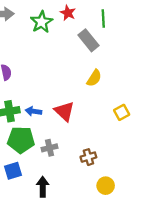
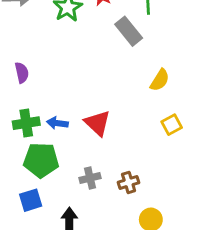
yellow semicircle: (94, 78) -> (160, 80), moved
gray cross: (50, 148) -> (90, 178), moved

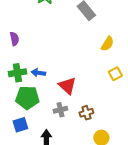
red triangle: (97, 123) -> (67, 86), moved

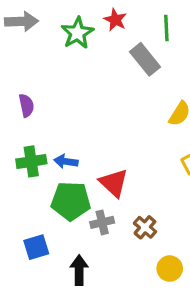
green pentagon: (27, 98) -> (71, 201), moved
brown cross: (86, 113) -> (145, 227), turned -32

